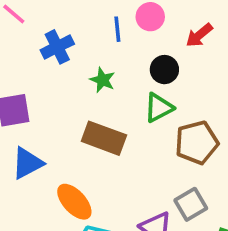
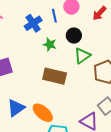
blue cross: (57, 47) -> (33, 23), moved
black circle: (164, 70) -> (74, 36), moved
blue triangle: (27, 163) -> (16, 108), moved

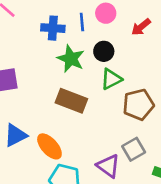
blue cross: (33, 23) -> (53, 28), turned 30
green star: (50, 44) -> (71, 59), size x1.5

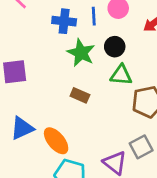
green triangle: (111, 79) -> (121, 75), turned 30
brown rectangle: (71, 101) -> (80, 95), size x0.6

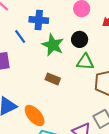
blue line: (94, 16) -> (20, 36), moved, turned -32

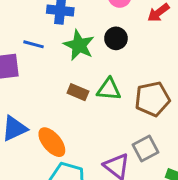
blue line: (20, 36) -> (33, 44), moved, turned -40
green triangle: (85, 62) -> (109, 89), moved

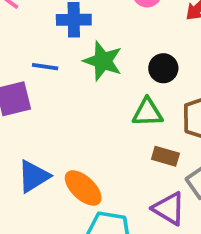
black circle: (116, 38) -> (163, 68), moved
brown rectangle: (78, 92) -> (165, 156), moved

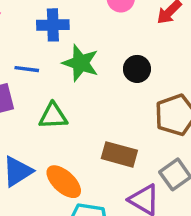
green triangle: (148, 112) -> (53, 116), moved
brown rectangle: (165, 156) -> (119, 154), moved, size x1.4

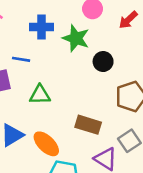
green star: (80, 63) -> (76, 38), moved

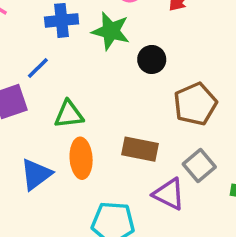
blue line: (21, 59) -> (38, 68), turned -48
orange ellipse: (46, 144) -> (81, 158), moved, turned 48

